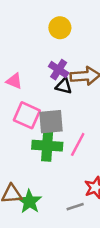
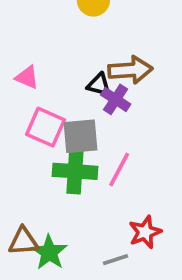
purple cross: (59, 70) -> (116, 99), moved

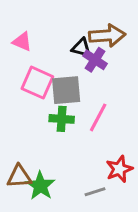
green cross: (75, 171) -> (62, 119), size x0.7

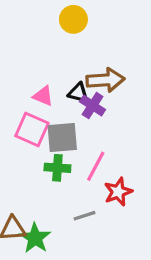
pink triangle: (22, 42) -> (43, 96), moved
red star: (119, 169) -> (118, 192), moved
gray line: (95, 192) -> (85, 216), moved

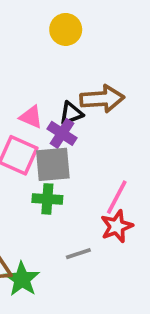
black triangle: (78, 93) -> (71, 113), turned -35
purple cross: (93, 106) -> (62, 133), moved
pink line: (96, 166) -> (117, 197), moved

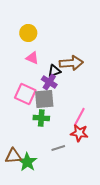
yellow circle: (66, 29) -> (28, 33), moved
pink triangle: (31, 117) -> (32, 58), moved
red star: (117, 226) -> (79, 133), turned 30

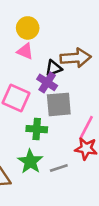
yellow circle: (28, 33) -> (28, 28), moved
gray square: (44, 99) -> (59, 104), moved
green star: (27, 162) -> (30, 162), moved

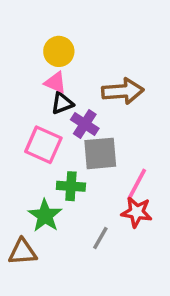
black triangle: (54, 68) -> (62, 103), moved
green star: (30, 162) -> (45, 216), moved
gray line: (59, 168) -> (100, 238), turned -42

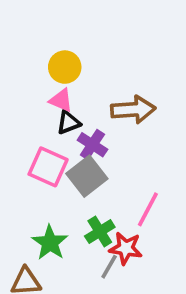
gray square: (100, 153) -> (87, 176), moved, turned -33
green cross: (71, 186) -> (100, 232), moved, turned -36
red star: (137, 212) -> (126, 248), moved

